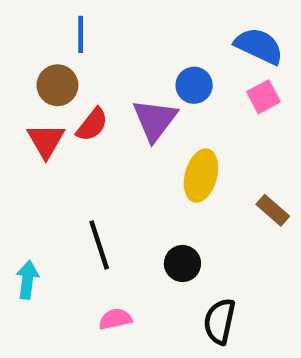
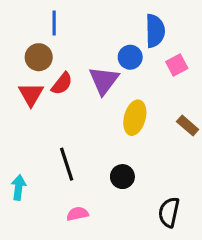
blue semicircle: (259, 46) -> (155, 31), moved, turned 64
brown rectangle: (273, 210) -> (188, 125), moved
black semicircle: (220, 321) -> (169, 212), moved

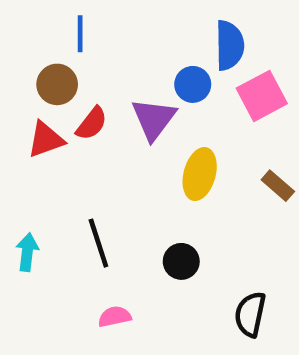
pink square: (177, 65) -> (262, 96), size x1.5
red triangle: (31, 94) -> (46, 140), turned 40
cyan arrow: (19, 187) -> (27, 252), moved

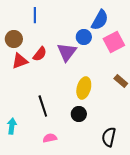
blue semicircle: (230, 45) -> (100, 20), turned 30
brown circle: (57, 84) -> (14, 39), moved
yellow ellipse: (200, 174) -> (84, 88), moved
cyan arrow: (27, 252) -> (12, 126), moved

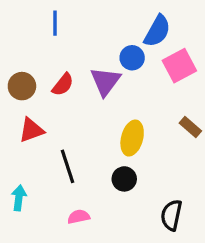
brown circle: (14, 39) -> (22, 86), moved
red triangle: (20, 61) -> (31, 130), moved

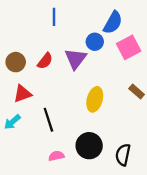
blue line: (55, 23) -> (54, 17), moved
black circle: (124, 179) -> (89, 146), moved, size x1.5
cyan arrow: (19, 198) -> (12, 122), moved, turned -138

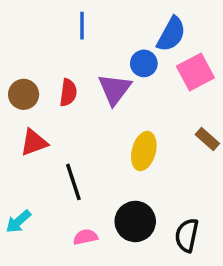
red semicircle: (45, 61) -> (68, 93), turned -30
cyan arrow: (12, 122) -> (18, 221), moved

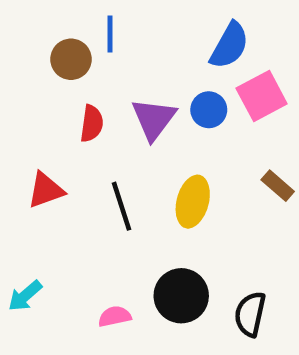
blue circle: (144, 63) -> (209, 110), moved
brown circle: (24, 94) -> (71, 59), moved
black line: (73, 182) -> (122, 206), moved

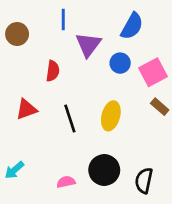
brown circle: (71, 59) -> (17, 34), moved
pink square: (262, 96) -> (153, 72), moved
purple triangle: (154, 119) -> (88, 45), moved

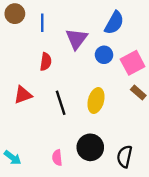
blue line: (63, 19) -> (42, 23), moved
brown circle: (17, 34) -> (15, 14), moved
cyan arrow: (14, 170) -> (13, 158), moved, turned -102
pink semicircle: (66, 182) -> (57, 158), turned -84

